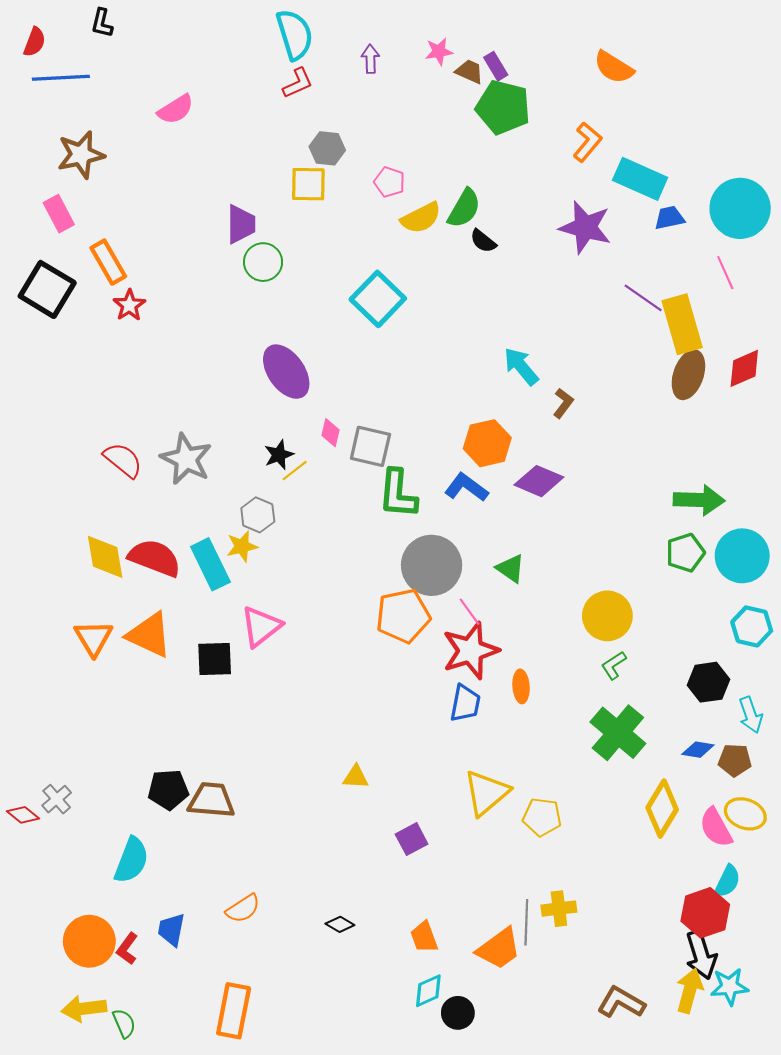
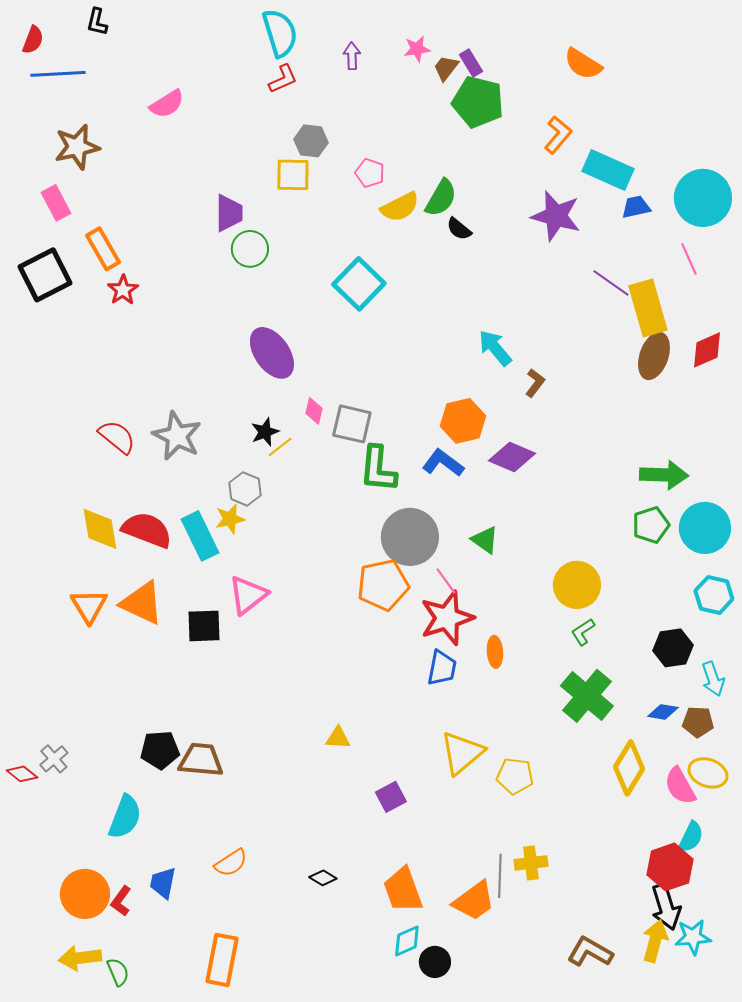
brown trapezoid: (469, 71) -> (446, 68), turned -76
black square: (47, 289) -> (45, 275), turned 32
orange trapezoid: (424, 937) -> (403, 890), size x1.5

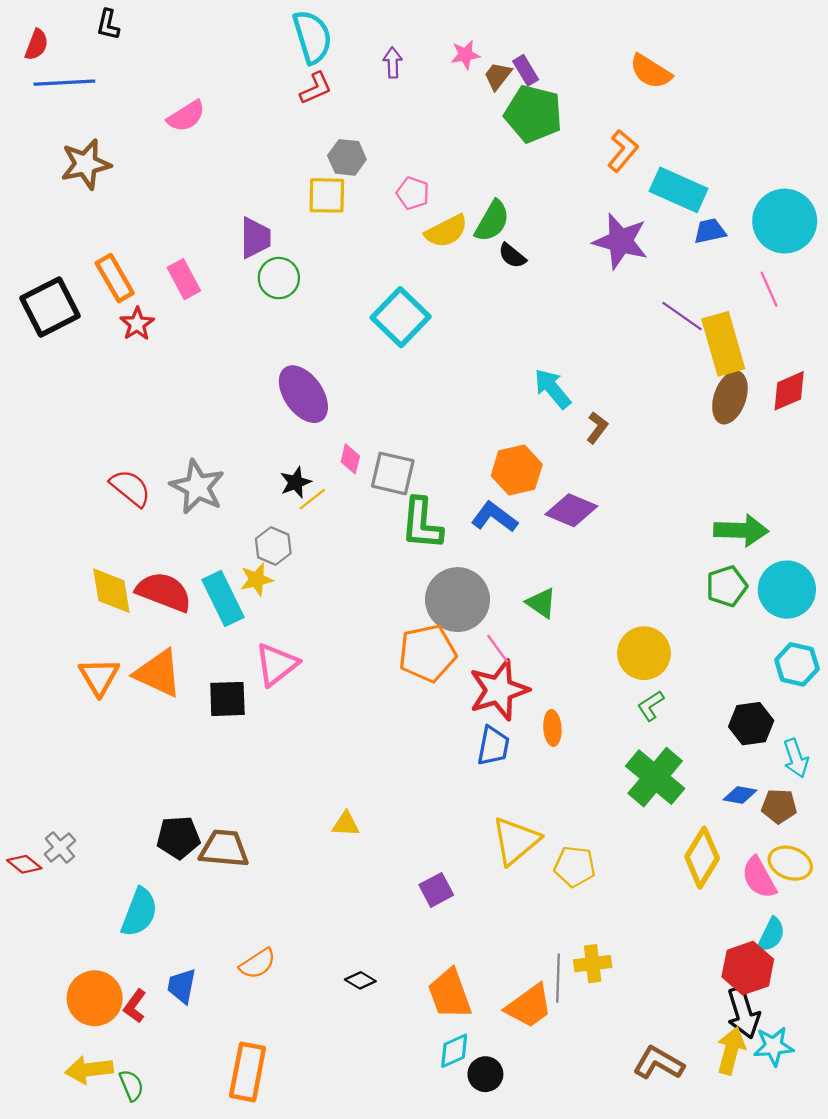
pink rectangle: (56, 203) -> (184, 279), moved
yellow triangle: (338, 738) -> (346, 824), moved

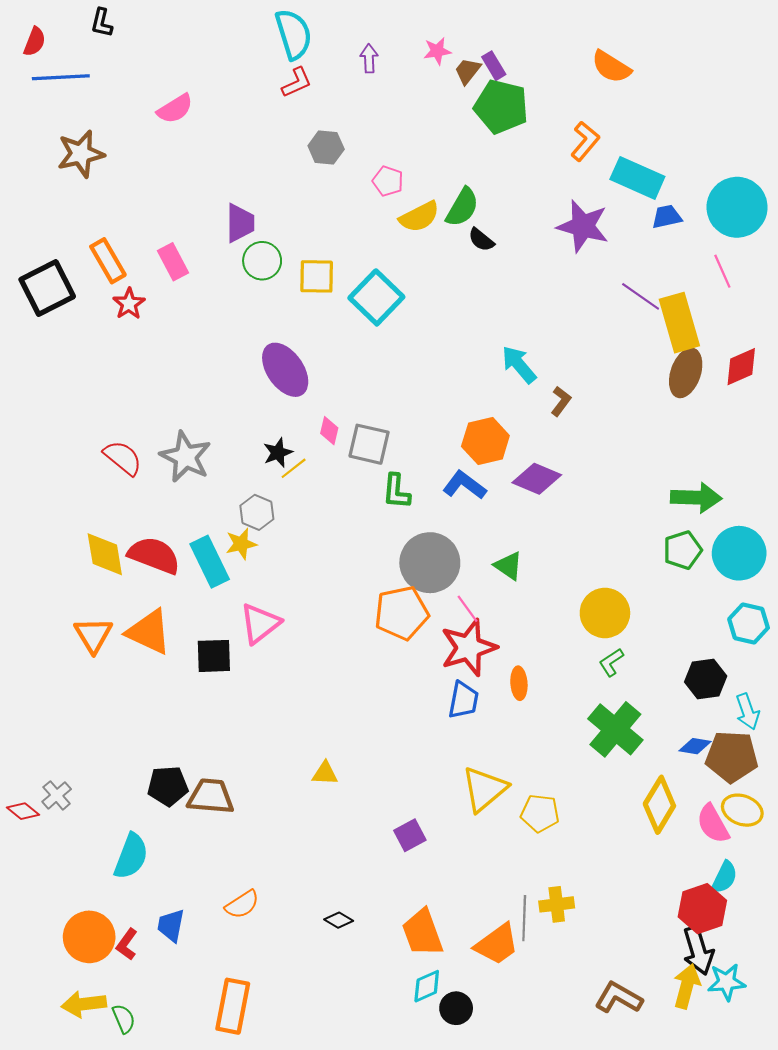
yellow square: (327, 195) -> (317, 276), moved
green L-shape: (422, 524) -> (396, 491), size x0.7
brown pentagon: (779, 806) -> (732, 757), size x1.6

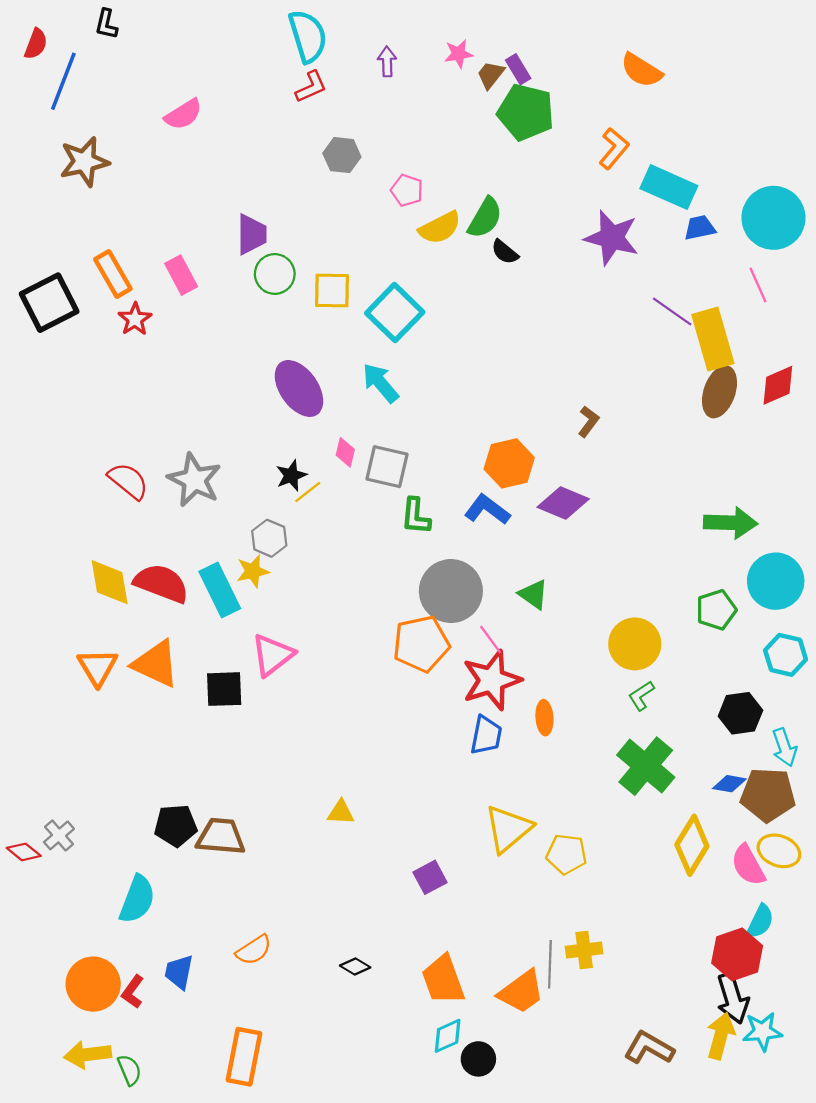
blue line: (61, 77) -> (63, 81), turned -66
cyan arrow: (519, 365) -> (380, 383), moved
green pentagon: (683, 550) -> (716, 610), moved

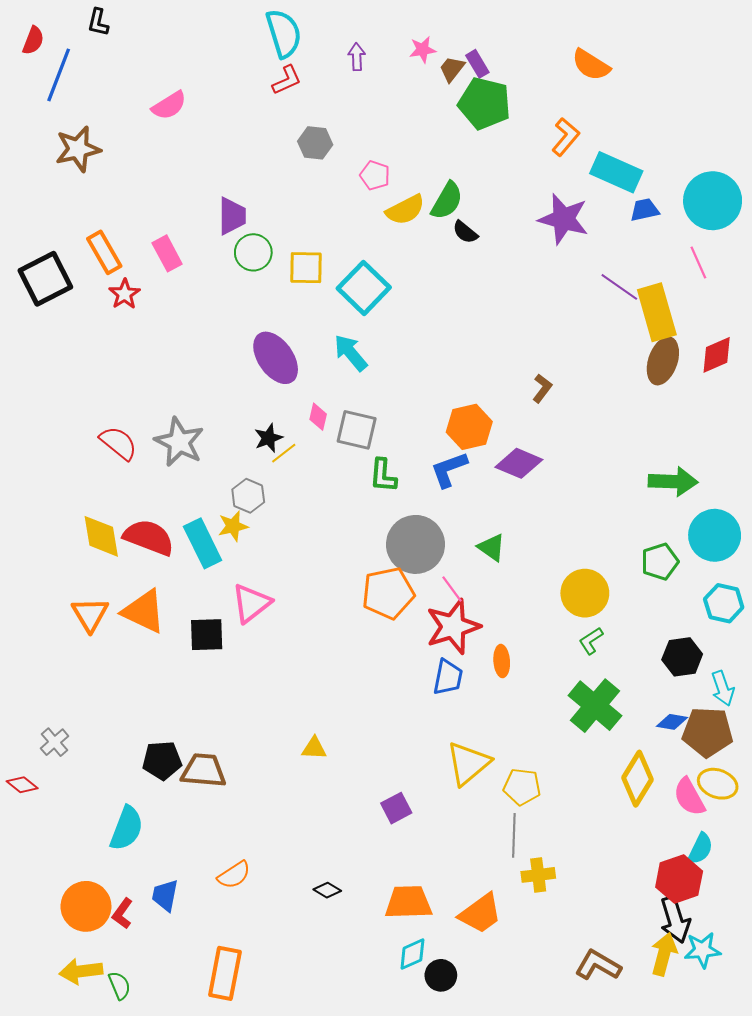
blue L-shape: (487, 510) -> (449, 469), turned -57
gray cross: (59, 835) -> (55, 742), moved
gray line: (550, 964) -> (514, 835), moved
orange trapezoid: (443, 980) -> (408, 902), turned 108

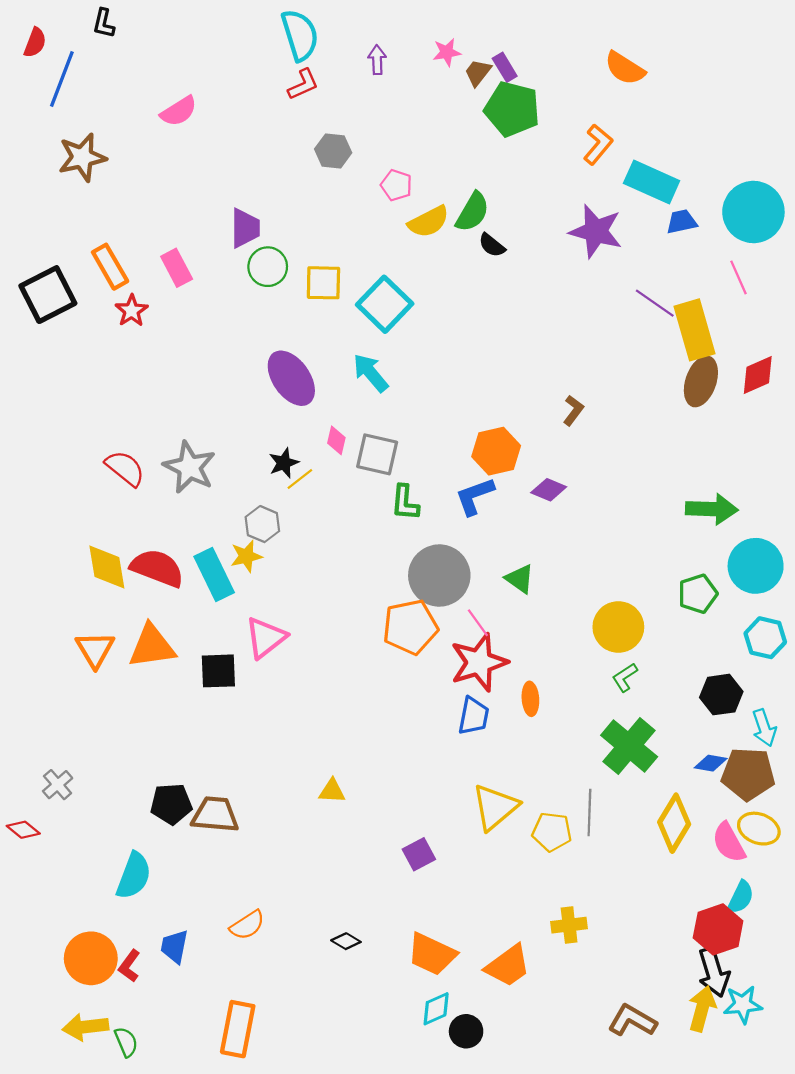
purple diamond: (519, 463) -> (549, 490), size x0.7
orange triangle: (144, 611) -> (152, 646), turned -33
gray line: (514, 835) -> (589, 812), moved
orange trapezoid: (408, 902) -> (432, 954), turned -153

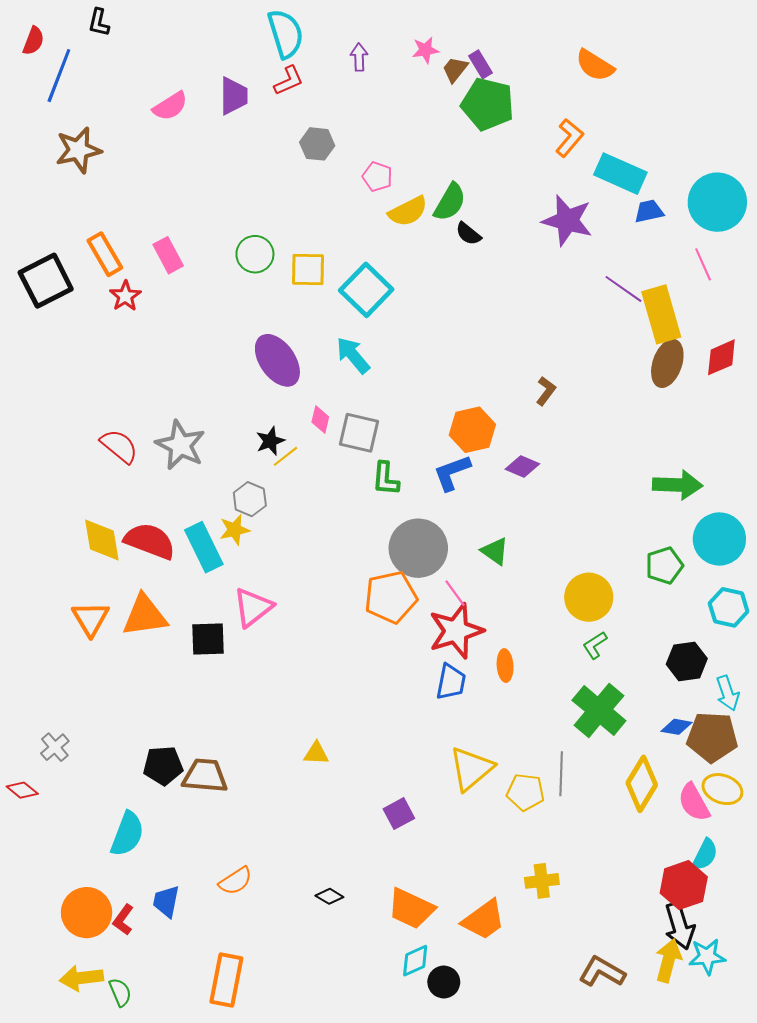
purple trapezoid: (245, 228) -> (234, 96), moved

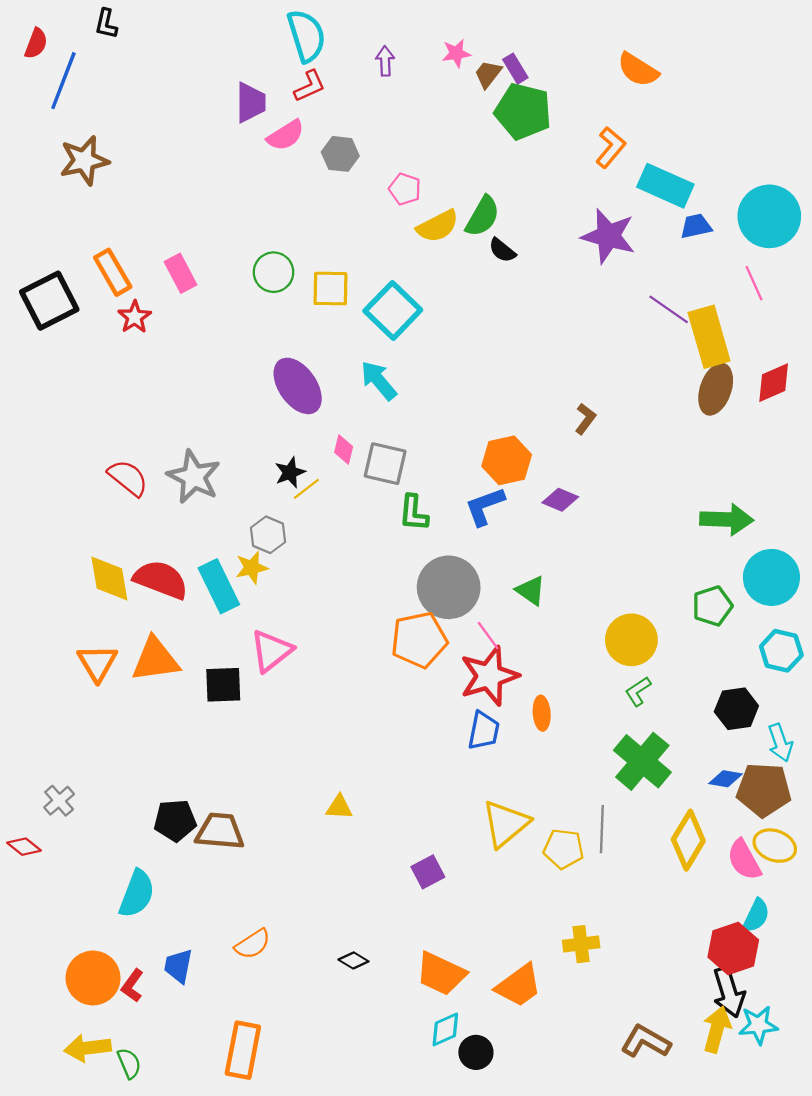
pink semicircle: (170, 106) -> (286, 135), moved

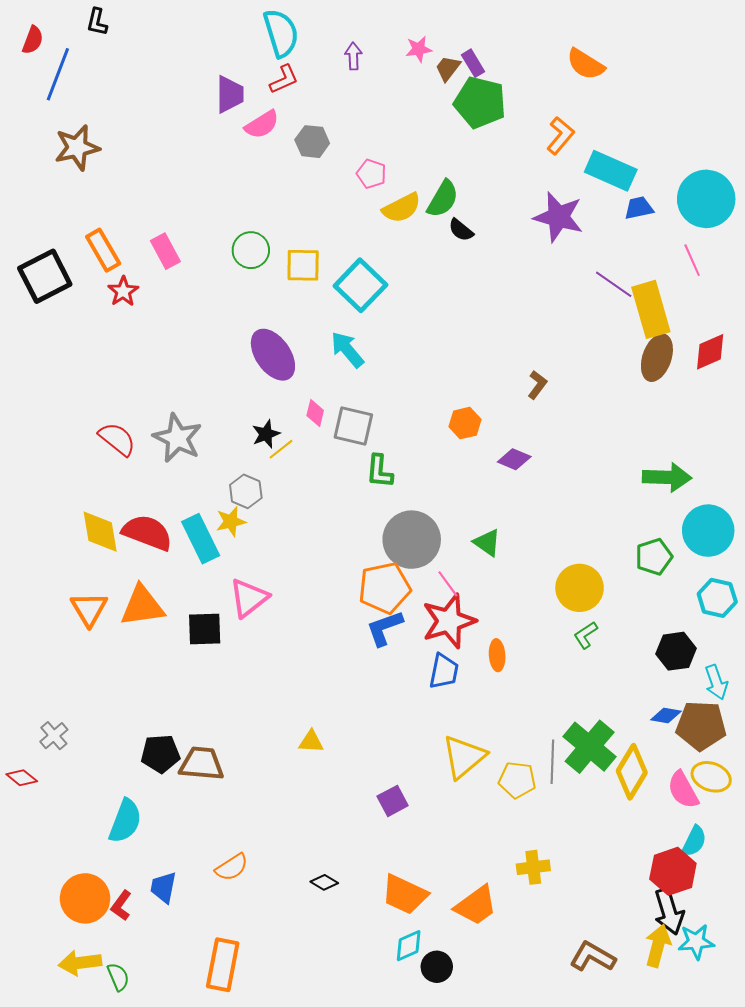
orange hexagon: (507, 460) -> (465, 423), size x0.7
blue L-shape: (485, 506) -> (385, 628), moved
green cross: (642, 761) -> (590, 747), moved

